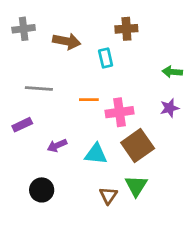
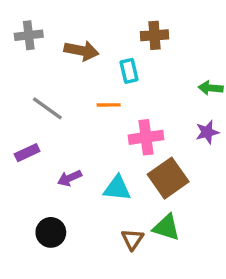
gray line: (39, 89) -> (47, 108), turned 32
orange line: (89, 100) -> (109, 105), moved
green triangle: (136, 186) -> (166, 227), turned -45

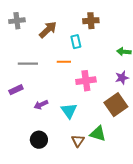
brown arrow: (81, 51) -> (48, 30), turned -54
gray line: (47, 108) -> (28, 64), turned -36
brown square: (168, 178) -> (116, 105), moved
cyan triangle: (117, 188) -> (69, 111), turned 48
black circle: (51, 232) -> (39, 140), moved

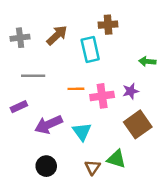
gray cross: (17, 21) -> (20, 38), moved
cyan rectangle: (76, 42) -> (90, 50), size x1.5
orange line: (64, 62) -> (76, 89), moved
purple star: (122, 78) -> (131, 91), moved
purple arrow: (41, 105) -> (49, 124), size x1.6

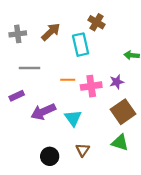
brown cross: (108, 25) -> (96, 22), turned 35
green triangle: (116, 159) -> (120, 142), moved
black circle: (46, 166) -> (50, 156), moved

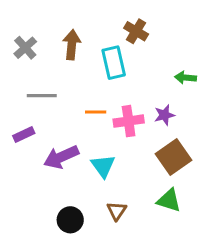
brown arrow: (51, 32) -> (72, 45), turned -42
gray cross: (18, 34) -> (25, 48), turned -35

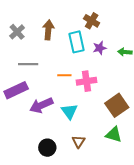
purple star: (164, 115) -> (100, 48), moved
purple rectangle: (24, 134) -> (16, 90), size x1.6

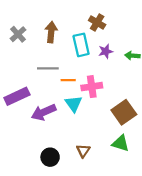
gray line: (28, 64) -> (48, 68), moved
cyan triangle: (69, 111) -> (74, 104), moved

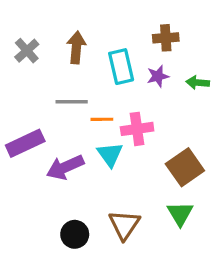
brown cross: (97, 22) -> (166, 38), moved, turned -35
green triangle: (121, 143) -> (180, 214), turned 42
brown triangle: (83, 151) -> (124, 225), size x1.5

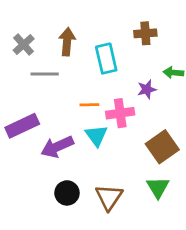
purple star: (158, 76) -> (147, 89), moved
gray line: (72, 102) -> (45, 74), moved
black circle: (75, 234) -> (67, 193), moved

